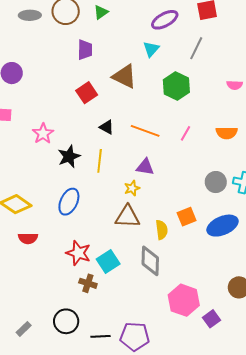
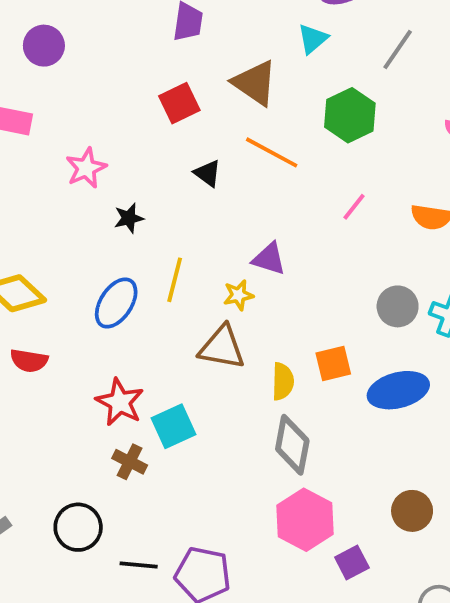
orange line: (145, 131) -> (272, 152), moved
black star: (69, 156) -> (129, 218), size x0.7
yellow line: (100, 161) -> (175, 280), moved
gray diamond: (150, 261) -> (292, 445), moved

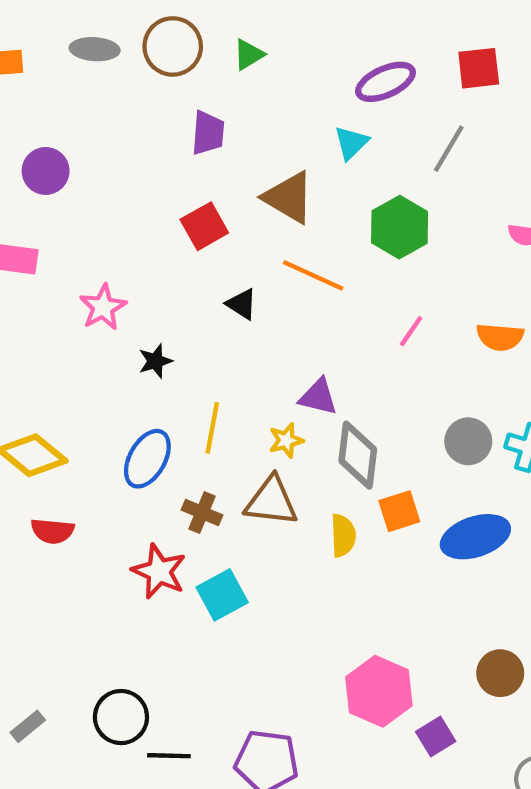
gray diamond: (292, 445) -> (358, 455), moved
brown cross: (130, 462) -> (202, 513), moved
black line: (139, 565) -> (169, 756), moved

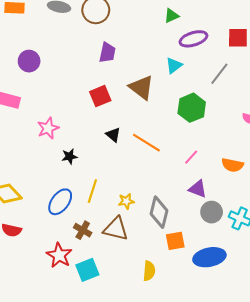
green triangle: (249, 55) -> (171, 16), moved
orange line: (313, 275) -> (146, 143), moved
purple triangle: (318, 397) -> (198, 189), moved
yellow semicircle: (343, 535) -> (149, 271), moved

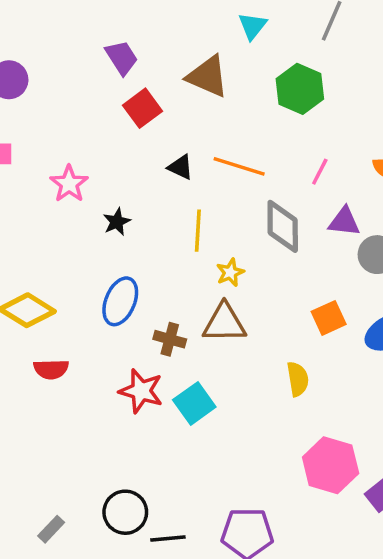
purple trapezoid: (107, 53) -> (122, 58), moved, turned -30
yellow line: (92, 191) -> (198, 231), moved
gray diamond: (159, 212) -> (283, 226), moved

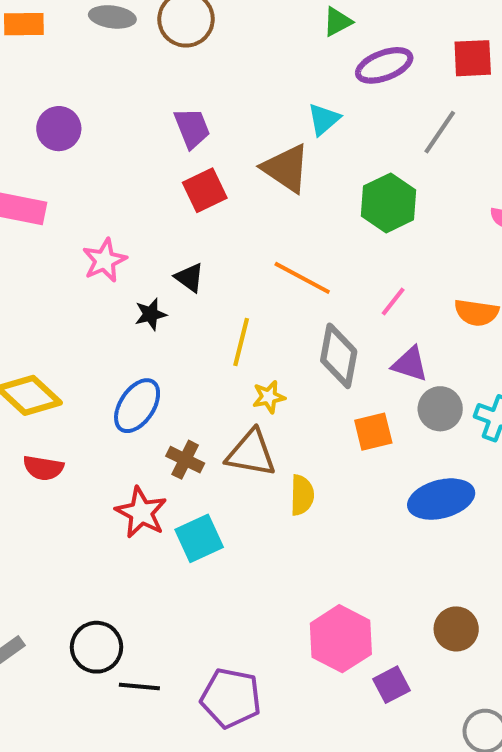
cyan triangle: (252, 26) -> (324, 119), moved
black triangle: (181, 167) -> (190, 278), moved
orange square: (329, 318) -> (373, 432), moved
yellow semicircle: (298, 379) -> (302, 495), moved

